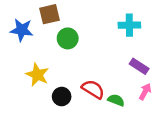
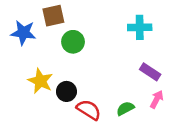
red semicircle: (93, 89) -> (89, 110), moved
black circle: (62, 97) -> (66, 91), moved
green semicircle: (116, 100) -> (125, 108), turned -49

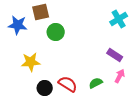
cyan cross: (140, 27) -> (119, 19), moved, turned -30
yellow star: (40, 81) -> (31, 62), turned -30
black circle: (66, 91) -> (45, 88), moved

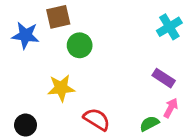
yellow star: (31, 62) -> (61, 88), moved
green semicircle: (96, 83) -> (149, 124), moved
black circle: (45, 88) -> (26, 125), moved

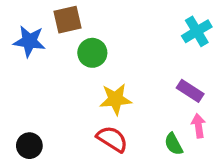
yellow star: (61, 88) -> (116, 99), moved
pink arrow: (171, 108) -> (198, 126), turned -36
green semicircle: (149, 124) -> (174, 144), turned -90

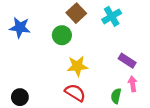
brown square: (67, 20) -> (76, 13), moved, turned -30
cyan cross: (197, 31) -> (112, 16), moved
green semicircle: (174, 144) -> (116, 96), turned 40

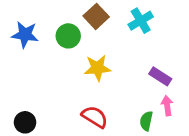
green circle: (62, 35) -> (68, 36), moved
yellow star: (77, 66) -> (97, 68), moved

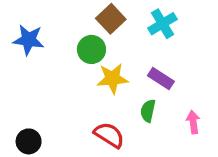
green circle: (68, 36) -> (91, 49), moved
purple rectangle: (160, 76) -> (161, 78), moved
green semicircle: (146, 121) -> (148, 111), moved

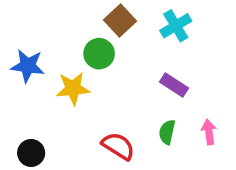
blue star: (29, 40) -> (28, 66), moved
yellow star: (112, 78) -> (73, 88), moved
green semicircle: (148, 111) -> (167, 132), moved

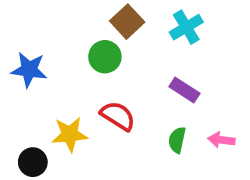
yellow star: (73, 88) -> (70, 134), moved
pink arrow: (209, 132) -> (221, 140), turned -75
red semicircle: (118, 146) -> (118, 116), moved

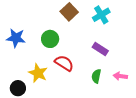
green circle: (105, 57) -> (50, 39), moved
yellow star: (70, 134) -> (38, 73), turned 30

